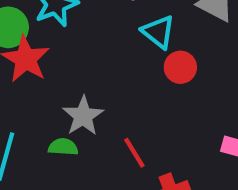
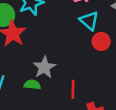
red line: (134, 153) -> (73, 89), turned 30

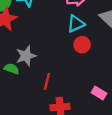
cyan triangle: (89, 21) -> (76, 24), turned 42

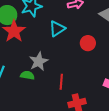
cyan triangle: (76, 24) -> (57, 29), moved

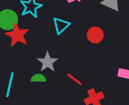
red line: (61, 82) -> (74, 79), turned -49

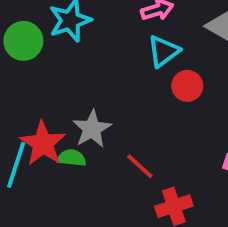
cyan triangle: (61, 25) -> (163, 51), moved
red star: (17, 35) -> (43, 143), moved

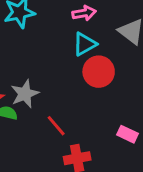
red circle: (187, 86) -> (99, 72), size x1.4

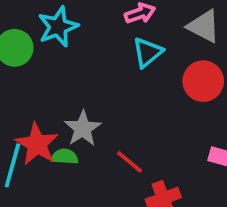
red circle: (99, 72) -> (203, 81), moved

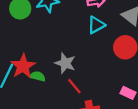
gray star: (83, 128) -> (65, 63), moved, turned -30

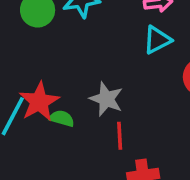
red line: (74, 86) -> (120, 136), turned 35

